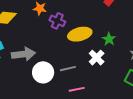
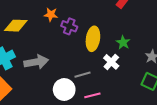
yellow ellipse: (80, 34) -> (93, 39), turned -65
white circle: (43, 72) -> (64, 89), moved

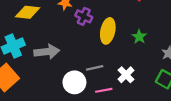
white cross: (111, 62) -> (126, 75), moved

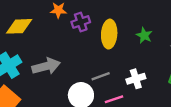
purple cross: (84, 16) -> (81, 22), turned -35
white cross: (126, 75) -> (136, 79), turned 35

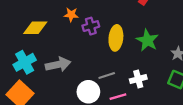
green star: (144, 35) -> (147, 40), size x1.5

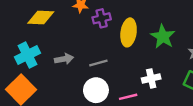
gray arrow: (58, 64) -> (64, 59), size x0.7
gray line: (107, 76) -> (98, 63), moved

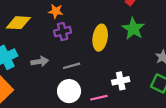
purple cross: (102, 18) -> (63, 32), moved
green star: (163, 37) -> (133, 29), moved

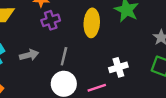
gray line: (72, 66) -> (64, 56), turned -56

